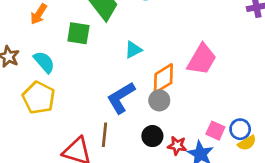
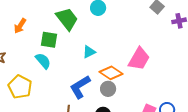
cyan semicircle: (44, 62) -> (43, 61), moved
orange diamond: (163, 78) -> (111, 73), turned 65

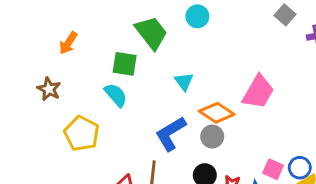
orange arrow: (20, 26) -> (68, 43), moved
cyan triangle: (89, 52) -> (184, 82), turned -40

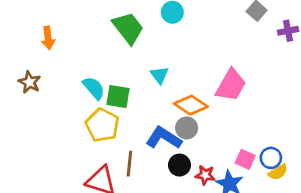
orange arrow: (68, 43) -> (48, 38), turned -40
green square: (125, 64) -> (118, 96), moved
yellow pentagon: (82, 134) -> (102, 125), moved
blue L-shape: (171, 134) -> (164, 138), moved, turned 64

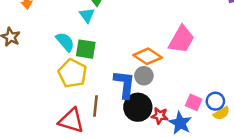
cyan triangle: (159, 75) -> (87, 15), moved
blue L-shape: (164, 138) -> (125, 84), turned 64
black circle: (179, 165) -> (138, 107), size x1.5

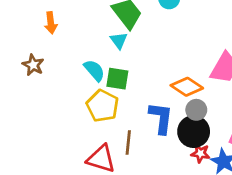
gray circle: (144, 76) -> (196, 110), moved
black circle: (138, 107) -> (194, 132), moved

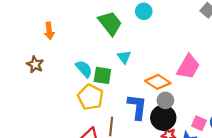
cyan triangle: (119, 40) -> (124, 57), moved

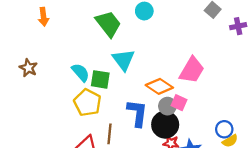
orange arrow: (49, 31) -> (43, 17), moved
cyan triangle: (124, 57) -> (123, 60), size x1.5
pink square: (199, 123) -> (179, 103), moved

